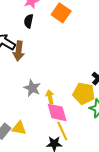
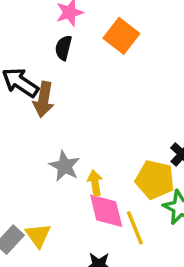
yellow triangle: (19, 128) -> (38, 235), turned 42
yellow line: (62, 131) -> (135, 228), moved

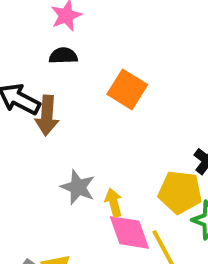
orange square: (121, 36) -> (127, 89), moved
black semicircle: (63, 48) -> (63, 56), turned 80

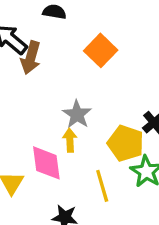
gray star: (78, 187) -> (77, 114), moved
pink diamond: (129, 232) -> (46, 163), moved

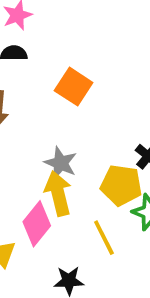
yellow arrow: (70, 140) -> (58, 193), size x1.6
pink diamond: (46, 163) -> (37, 224), turned 57

